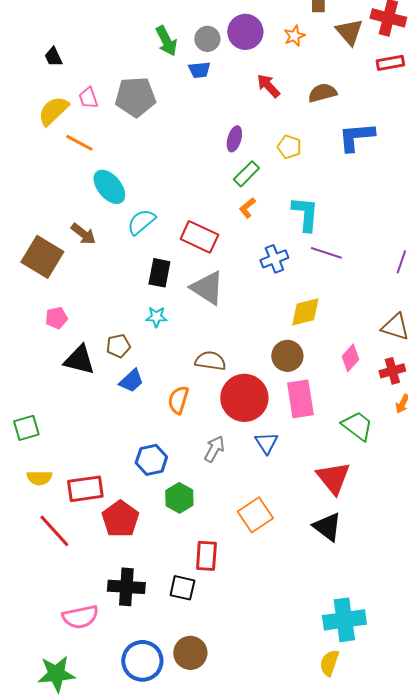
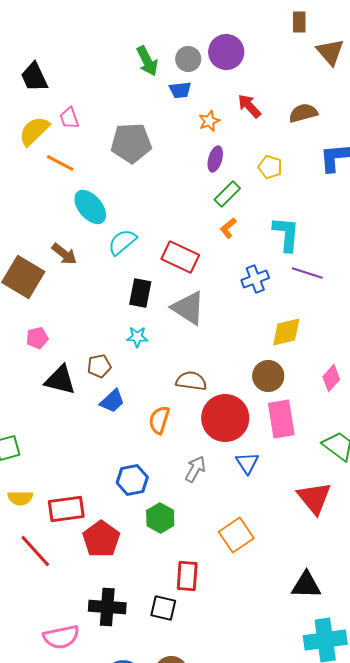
orange star: (294, 36) -> (209, 121), moved
black trapezoid: (53, 57) -> (34, 77), size x1.5
gray pentagon: (135, 97) -> (131, 143), moved
black triangle: (327, 527) -> (306, 585), moved, turned -36

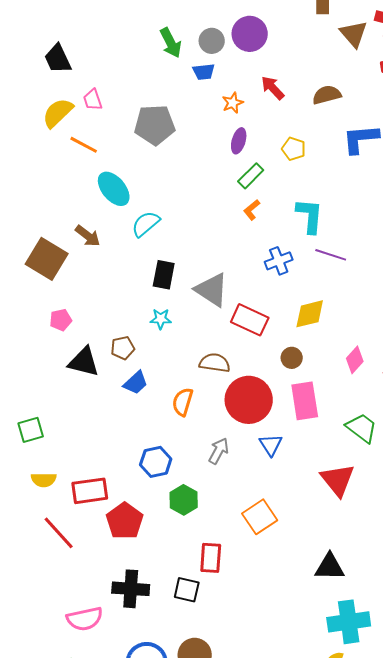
red rectangle: (180, 257) -> (250, 320), moved
brown circle: (268, 376) -> (292, 358), size x0.7

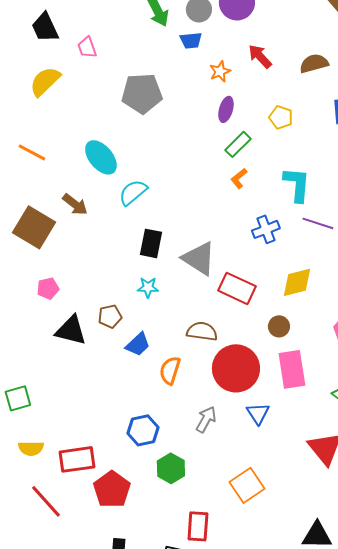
pink trapezoid: (93, 100) -> (87, 47), moved
orange line: (84, 145) -> (32, 152), moved
blue trapezoid: (136, 383) -> (138, 344), moved

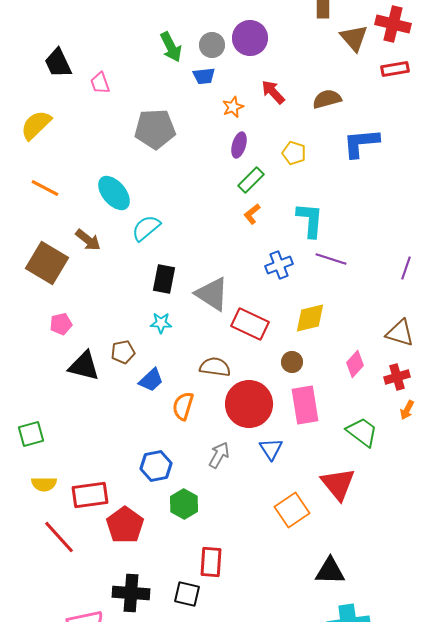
yellow semicircle: (45, 81) -> (36, 125), moved
orange square: (247, 485) -> (292, 510), moved

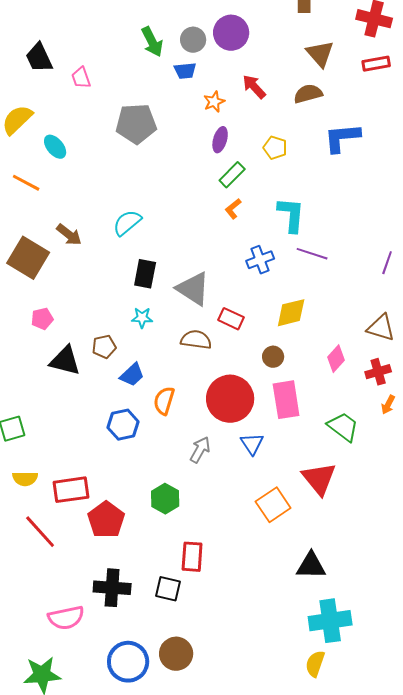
brown triangle: (354, 38) -> (320, 54), moved
cyan ellipse: (114, 193) -> (55, 147), moved, size x0.7
red rectangle: (250, 324) -> (231, 319), size x0.7
brown semicircle: (215, 367) -> (196, 340), moved
blue hexagon: (156, 466) -> (123, 425), moved

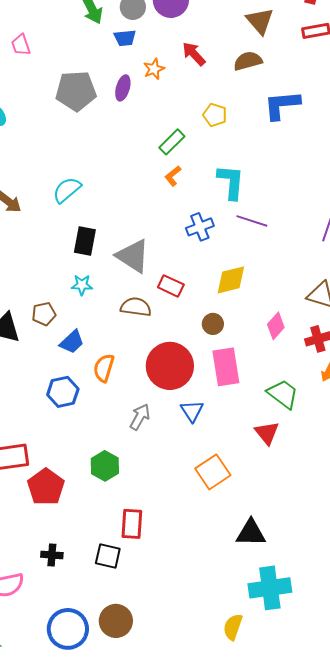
purple ellipse: (220, 140) -> (123, 88), moved
red triangle: (319, 479) -> (267, 433), moved, size x0.7
black cross: (112, 588) -> (52, 555), size x0.6
yellow semicircle: (315, 664) -> (233, 627), moved

